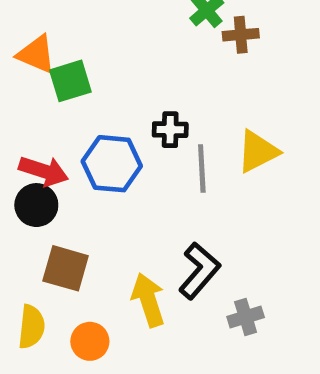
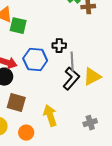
green square: (70, 81) -> (18, 26), turned 30
yellow triangle: (258, 152) -> (92, 77), moved
black L-shape: (199, 271) -> (71, 79), moved

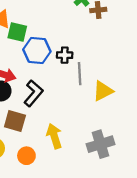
blue hexagon: (35, 60) -> (37, 50), moved
black L-shape: (71, 79) -> (33, 93), moved
gray cross: (90, 123) -> (100, 144), size x1.6

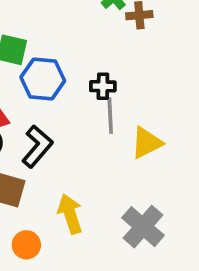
black cross: (65, 55) -> (103, 86), moved
gray cross: (100, 144) -> (143, 227), turned -32

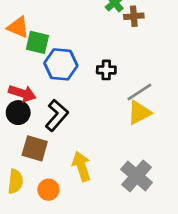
gray line: (110, 115) -> (139, 92), moved, turned 60

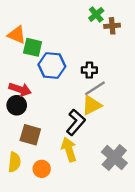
gray line: (139, 92) -> (95, 88), moved
yellow triangle: (139, 113) -> (92, 105), moved
black L-shape: (57, 115) -> (76, 122), moved

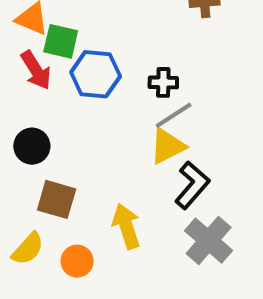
red arrow: (20, 89) -> (36, 70), moved, turned 40
black L-shape: (76, 122) -> (192, 185), moved
yellow semicircle: (14, 162) -> (28, 249), turned 36

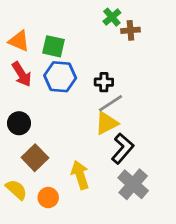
green square: (61, 41) -> (53, 46), moved
brown square: (57, 199) -> (35, 158), turned 30
yellow semicircle: (28, 249) -> (16, 190), turned -90

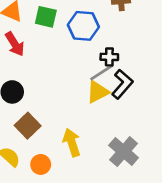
blue hexagon: (60, 77) -> (83, 26), moved
black cross: (104, 82) -> (109, 57), moved
black L-shape: (123, 148) -> (122, 84), moved

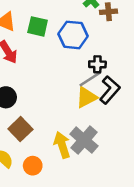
gray cross: (124, 152) -> (84, 140), moved

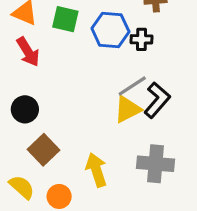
black cross: (97, 64) -> (142, 39), moved
gray cross: (84, 140) -> (156, 164), moved, turned -36

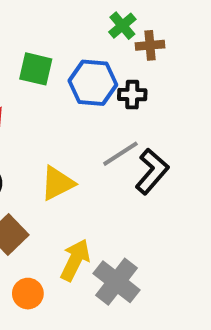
yellow triangle: (128, 109) -> (57, 183), moved
gray cross: (156, 164) -> (116, 282), moved, turned 33
yellow arrow: (96, 170) -> (75, 260), turned 44

